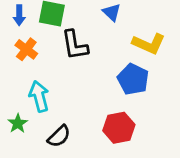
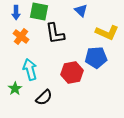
blue pentagon: (133, 79) -> (96, 58), turned -30
red hexagon: (119, 128) -> (72, 72), moved

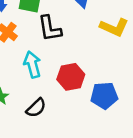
blue pentagon: (96, 58) -> (104, 95), moved
cyan arrow: (30, 70) -> (32, 64), moved

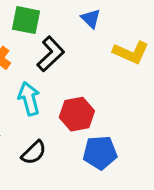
black L-shape: (50, 29) -> (51, 54), turned -124
blue pentagon: (104, 95) -> (100, 153), moved

